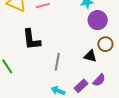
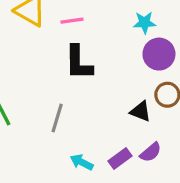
black L-shape: (31, 40) -> (79, 63), moved
gray line: (57, 62) -> (57, 118), moved

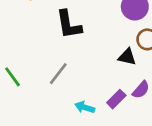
gray line: (57, 118) -> (58, 74), turned 30

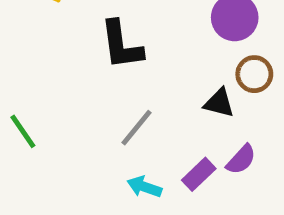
gray line: (58, 74) -> (137, 128), moved

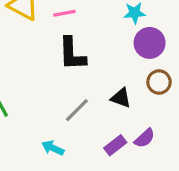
black triangle: (219, 103) -> (121, 98), moved
cyan arrow: (144, 187) -> (53, 148), moved

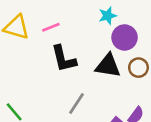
black triangle: (121, 98) -> (108, 66), moved, size x1.5

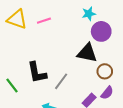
black L-shape: (64, 59) -> (37, 73), moved
brown circle: (138, 68) -> (105, 71), moved

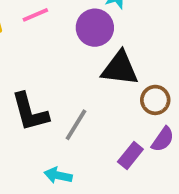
purple circle: (101, 31) -> (95, 28), moved

